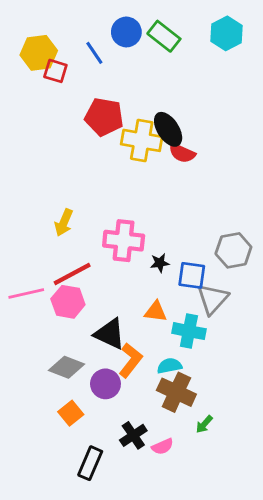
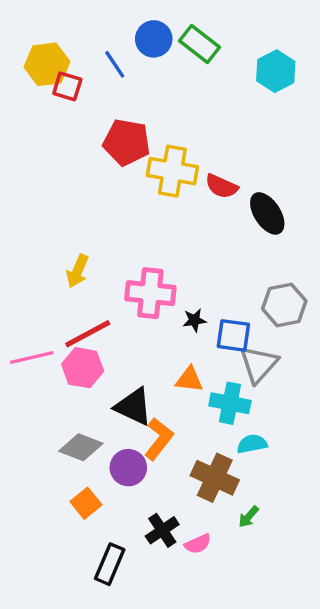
cyan hexagon: (226, 33) -> (276, 71), moved
black ellipse: (168, 129) -> (267, 213), moved
cyan semicircle: (169, 366) -> (252, 444), moved

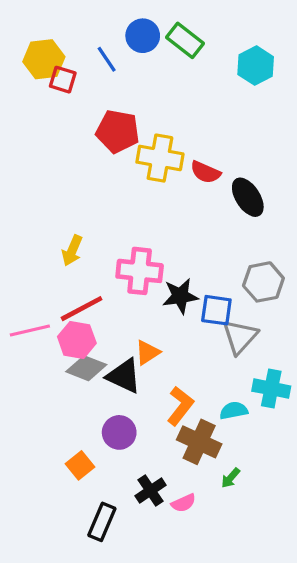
black star: (194, 320) -> (180, 296), size x1.6
orange triangle: (189, 379) -> (147, 352), moved, turned -40
cyan cross: (230, 403) -> (271, 389), moved
orange L-shape: (159, 439) -> (180, 406), moved
gray diamond: (81, 447) -> (86, 368), moved

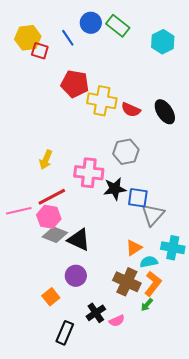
black ellipse: (248, 197) -> (165, 112), moved
gray hexagon: (263, 282) -> (126, 152), moved
orange triangle: (147, 352) -> (134, 248), moved
orange L-shape: (180, 406) -> (153, 284), moved

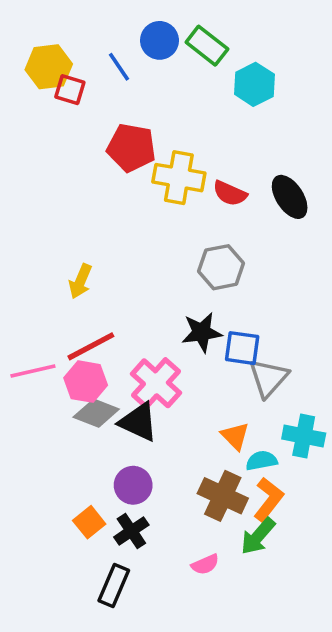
cyan hexagon: (163, 42) -> (254, 84), moved
pink cross: (89, 173) -> (156, 383), moved, turned 36
orange triangle: (134, 248) -> (235, 436), turned -42
green arrow: (147, 305) -> (258, 536), size x1.6
black cross: (96, 313) -> (131, 531), moved

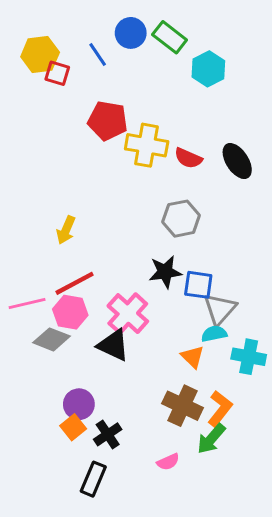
gray diamond: (96, 413) -> (52, 339), moved
cyan semicircle: (261, 461) -> (214, 334), moved
purple circle: (133, 485) -> (79, 404), moved

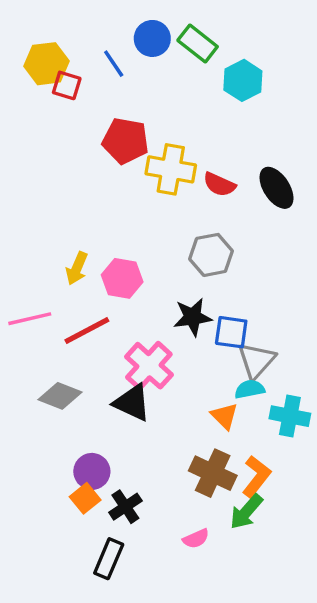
pink line: (27, 303) -> (30, 319), moved
pink hexagon: (70, 312) -> (122, 278), moved

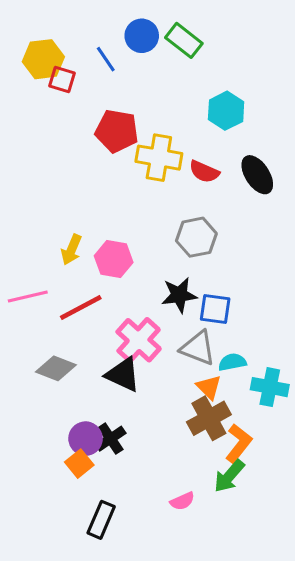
cyan hexagon: (243, 80) -> (226, 111), moved
gray triangle: (256, 361) -> (198, 348), moved, turned -51
brown cross: (213, 473) -> (209, 418), moved, turned 36
black cross: (125, 507) -> (110, 439), moved

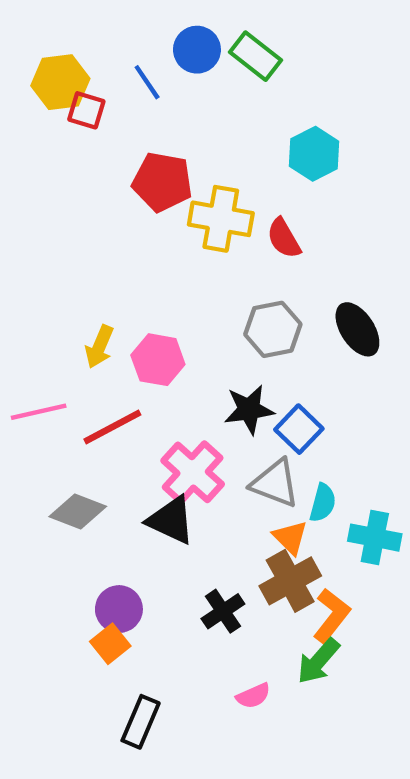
red semicircle: (204, 172) -> (284, 238), turned 36
black ellipse: (257, 175) -> (357, 329), moved
blue square: (215, 309) -> (299, 429), turned 36
cyan semicircle: (232, 362) -> (323, 503), turned 116
black cross: (110, 439) -> (223, 611), moved

